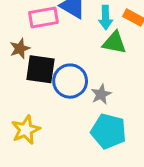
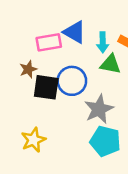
blue circle: (70, 81) -> (72, 81), moved
gray star: (101, 94) -> (99, 109), size x1.6

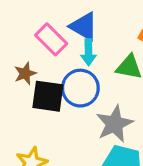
pink rectangle: (49, 42) -> (51, 39), turned 55
cyan arrow: (103, 42) -> (88, 52), moved

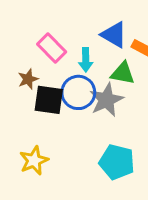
blue triangle: (84, 26) -> (114, 35), moved
gray star: (114, 124) -> (106, 100), moved

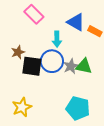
pink rectangle: (52, 48) -> (34, 14), moved
green triangle: (123, 73) -> (84, 66), moved
gray star: (106, 100) -> (71, 66), size x0.7

